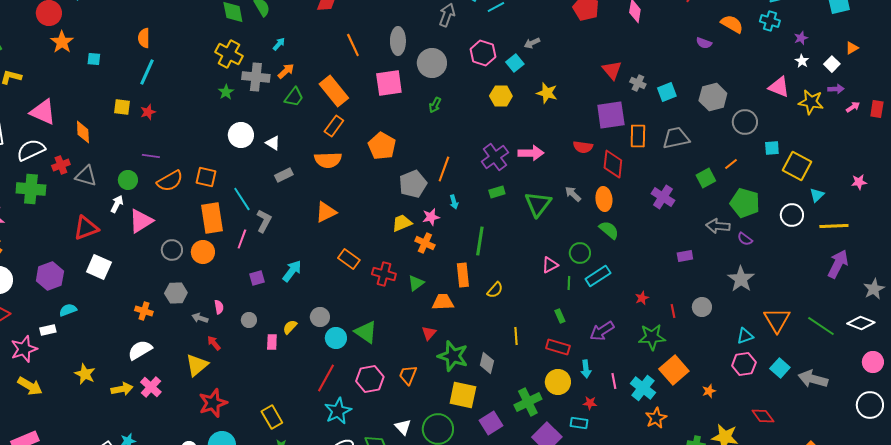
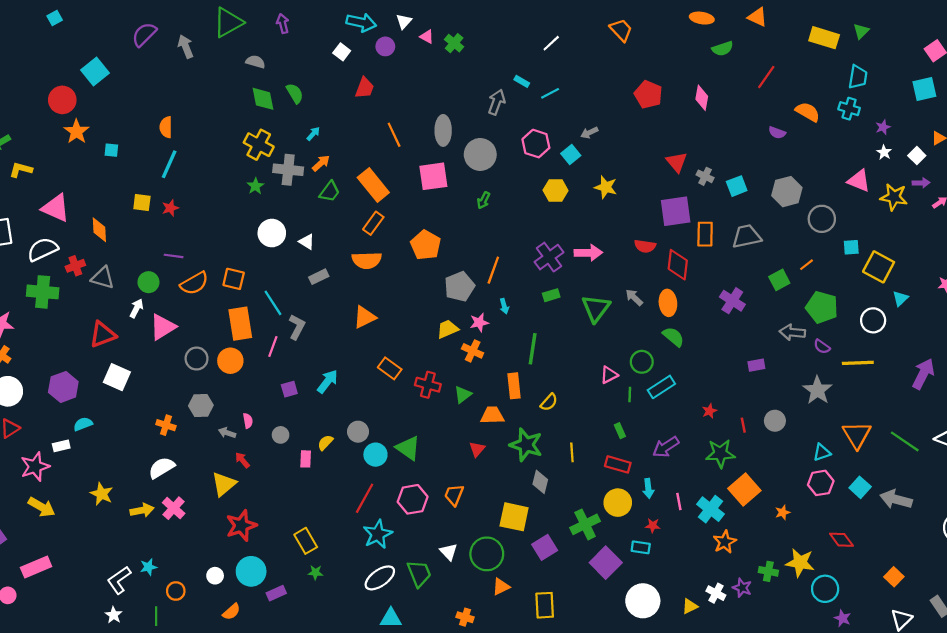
yellow line: (834, 226) -> (858, 363), moved
green star: (453, 356) -> (526, 445), moved

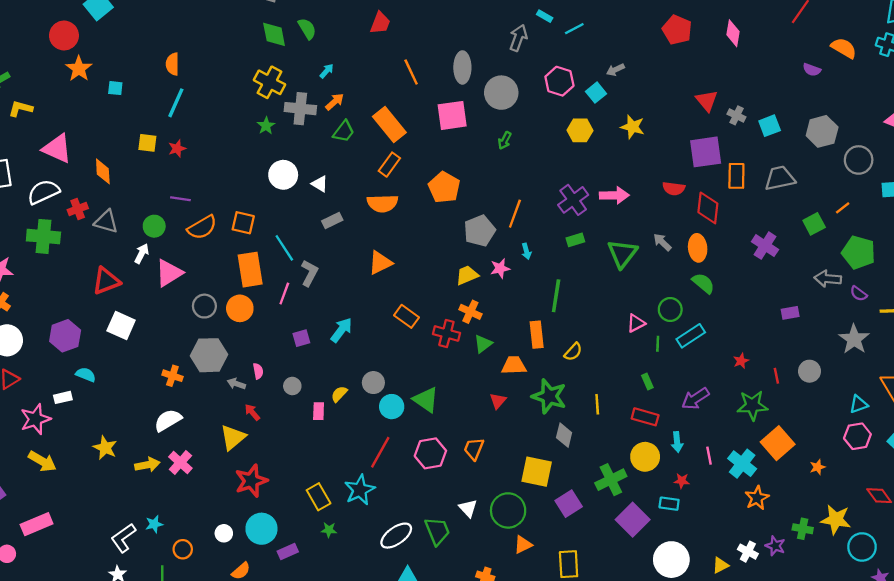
orange cross: (473, 351) -> (470, 312), moved
gray hexagon: (201, 405) -> (209, 355), size x1.4
cyan semicircle: (83, 424) -> (86, 375), turned 42
cyan star: (378, 534) -> (360, 490), moved

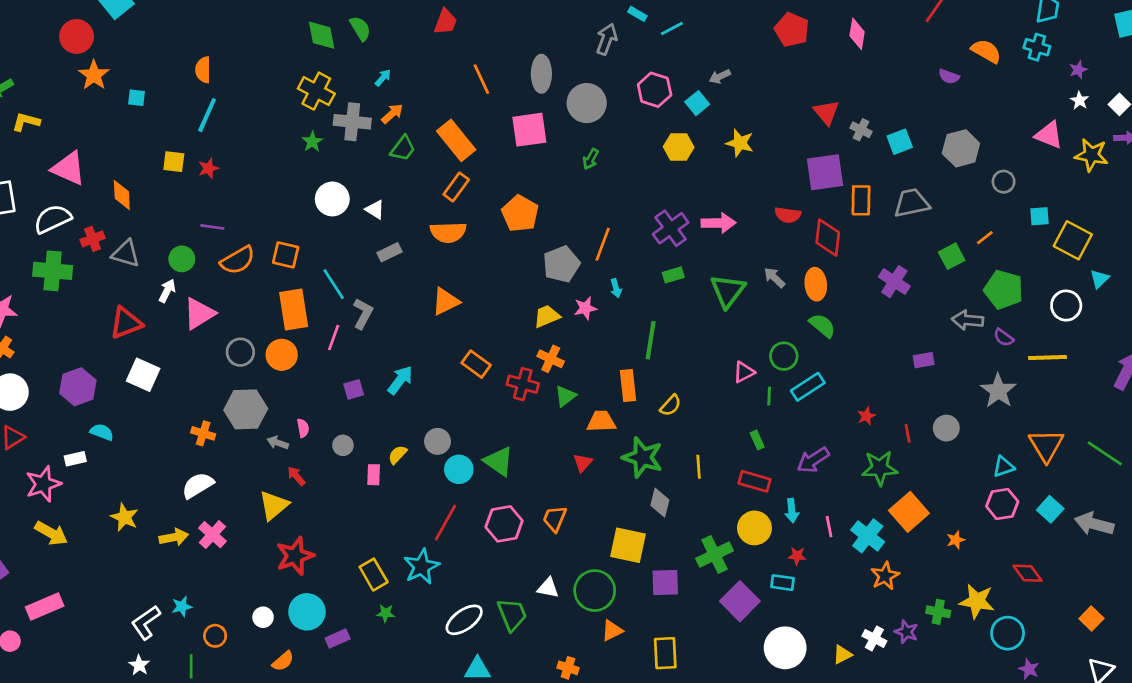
gray circle: (859, 160) -> (1004, 182), size x0.7
purple square: (569, 504) -> (665, 583), turned 30
white triangle: (468, 508) -> (548, 588), turned -36

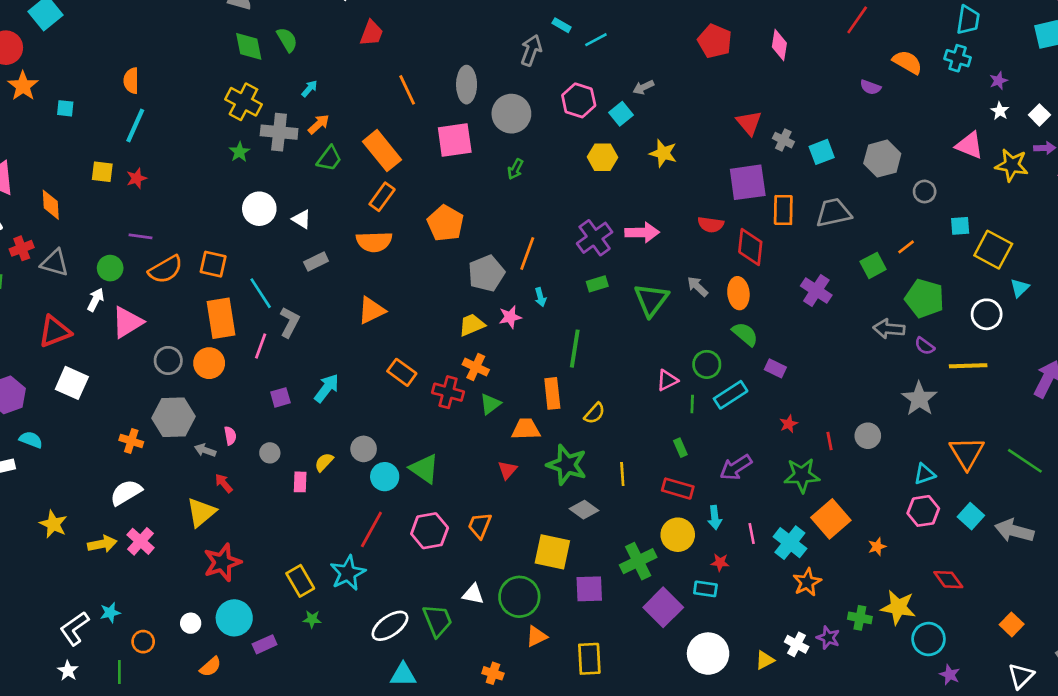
purple rectangle: (924, 360) -> (775, 368), moved, turned 36
gray diamond: (660, 503) -> (584, 510), turned -68

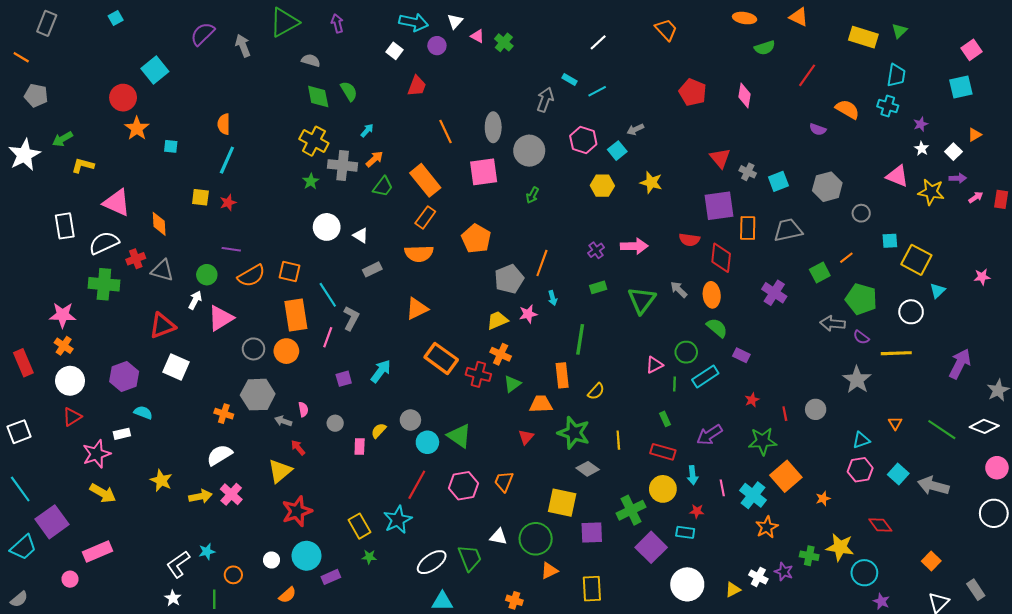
purple cross: (595, 238) -> (596, 250), size x0.6
orange rectangle: (402, 372) -> (441, 358), size x1.4
orange triangle: (967, 453) -> (895, 423), size x0.5

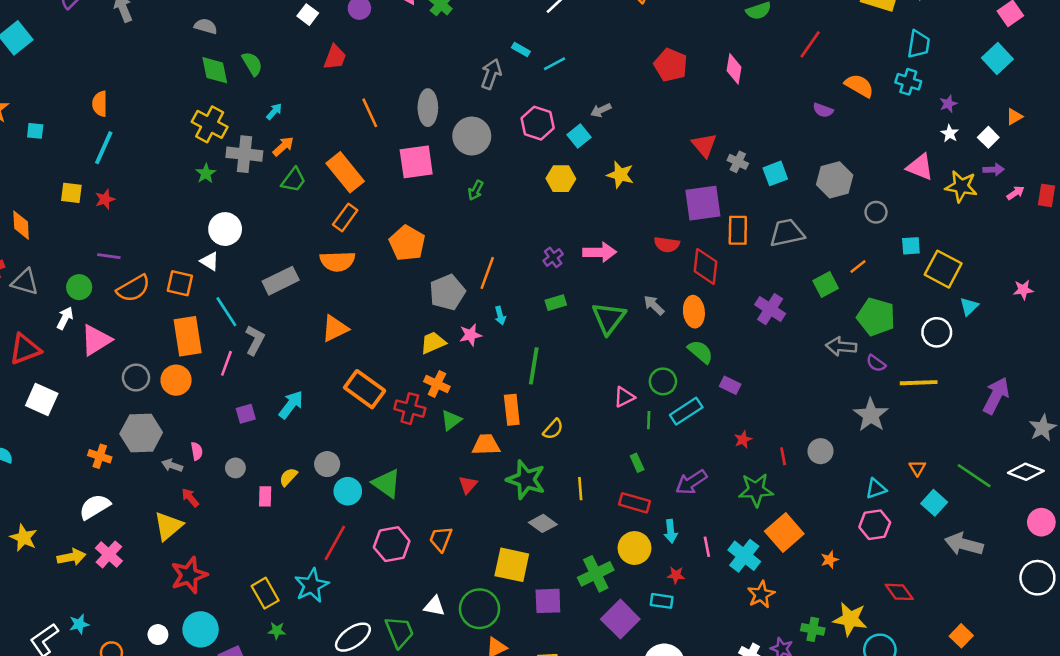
cyan square: (961, 87) -> (997, 59), turned -30
white triangle: (361, 235) -> (210, 261), moved
gray rectangle: (372, 269) -> (281, 281), size x1.5
cyan square: (898, 474) -> (934, 503), moved

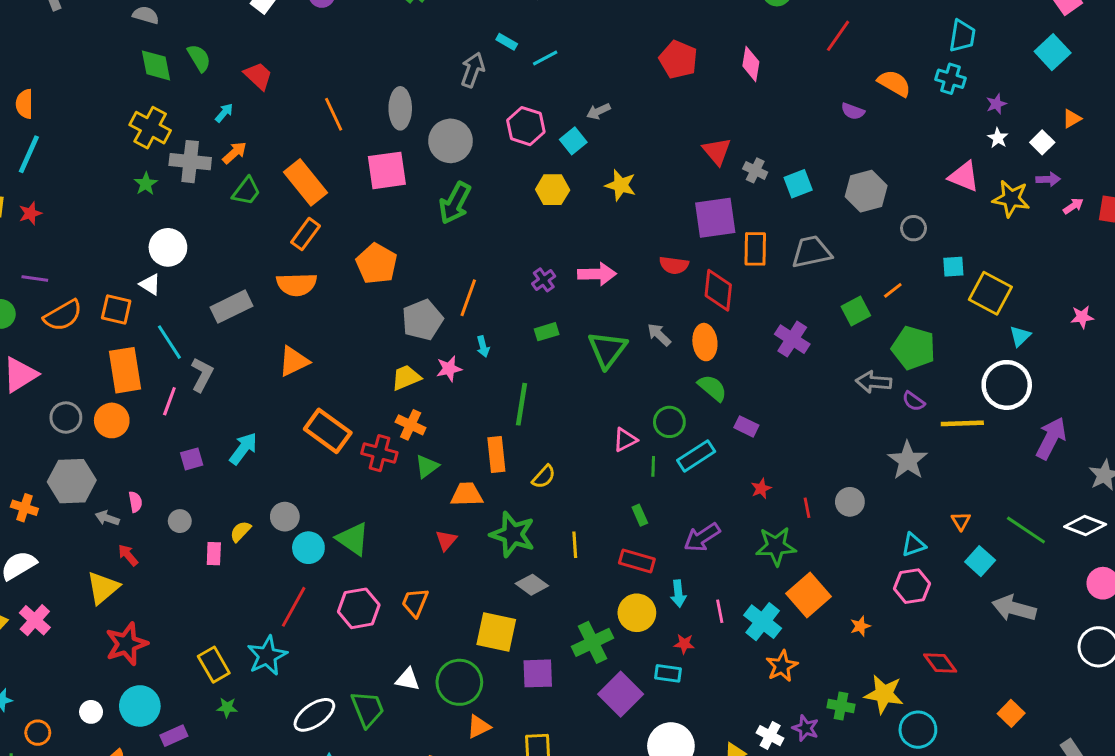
red trapezoid: (335, 57) -> (258, 76), moved, turned -68
green arrow: (476, 190) -> (455, 203), size x1.8
white circle: (937, 332) -> (1007, 385), moved, size x1.4

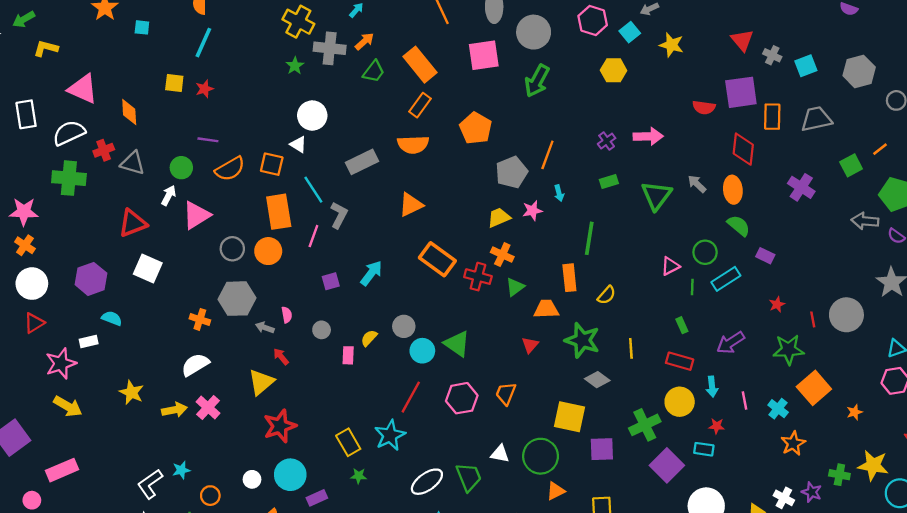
yellow star: (621, 185) -> (671, 45), moved
red semicircle: (674, 265) -> (704, 107), moved
gray circle: (850, 502) -> (846, 315), size x1.5
cyan cross: (763, 622) -> (778, 409), size x0.7

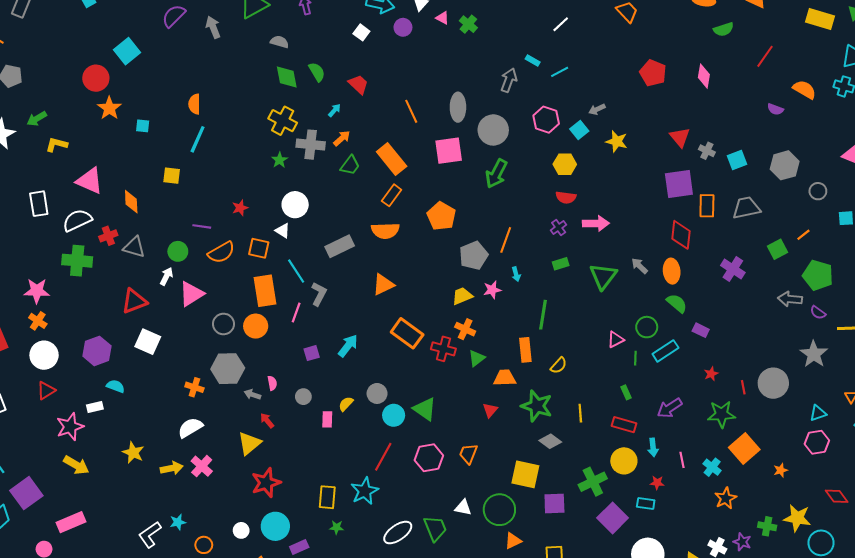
red star: (204, 89) -> (240, 208), moved
red semicircle: (704, 107) -> (566, 197), moved
yellow rectangle: (348, 442) -> (327, 497), turned 35

